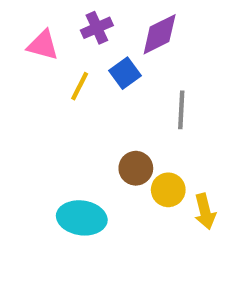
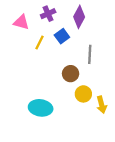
purple diamond: (160, 34) -> (79, 17), turned -35
brown circle: (136, 168) -> (71, 74), moved

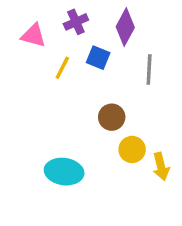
blue square: (62, 36) -> (98, 58), turned -32
gray line: (90, 54) -> (149, 70), moved

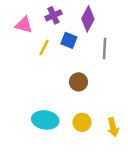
yellow circle: (132, 149) -> (82, 122), moved
yellow arrow: (161, 166) -> (113, 127), moved

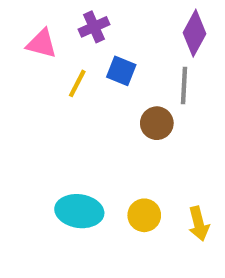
purple diamond: (88, 19) -> (194, 33), moved
brown circle: (78, 82) -> (157, 123), moved

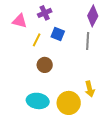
brown circle: (157, 123) -> (45, 65), moved
yellow circle: (144, 215) -> (69, 103), size x1.5
yellow arrow: (199, 224) -> (90, 89), moved

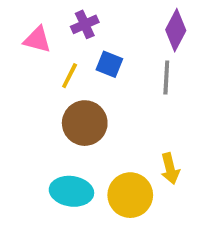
brown circle: (45, 65) -> (85, 123), size x1.5

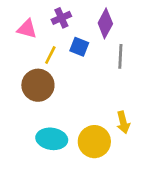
purple diamond: (176, 30) -> (105, 23), moved
brown circle: (85, 123) -> (38, 85), moved

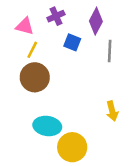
yellow line: (50, 55) -> (32, 50), moved
yellow circle: (94, 142) -> (72, 147), moved

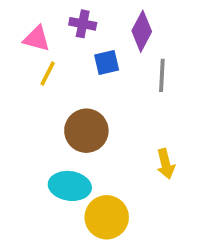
purple cross: (56, 16) -> (83, 24), turned 35
blue square: (72, 42) -> (107, 62), turned -35
brown circle: (35, 77) -> (86, 131), moved

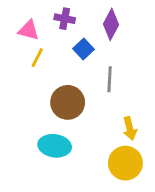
blue square: (107, 62) -> (84, 49), turned -30
gray line: (162, 75) -> (110, 79), moved
yellow circle: (107, 217) -> (125, 163), moved

